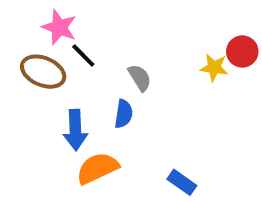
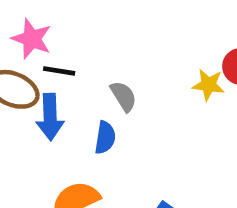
black line: (83, 56) -> (59, 71), turned -36
blue arrow: (75, 130) -> (50, 117), moved

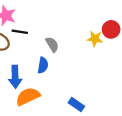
blue arrow: (50, 117) -> (15, 77), moved

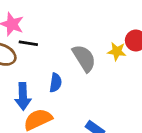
gray semicircle: (52, 44) -> (84, 58), moved, size x1.5

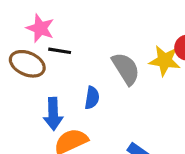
yellow star: (117, 51) -> (165, 61), size x1.4

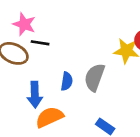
gray semicircle: (126, 69) -> (95, 77), moved, turned -128

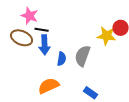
blue arrow: (35, 95) -> (45, 45), moved

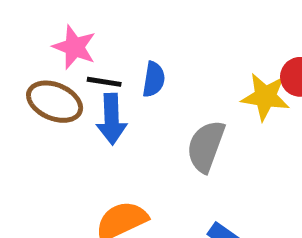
blue semicircle: (62, 59) -> (154, 79), moved

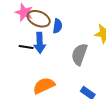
black line: (104, 82) -> (26, 47), moved
brown ellipse: (55, 102) -> (39, 19), moved

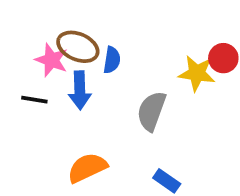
pink star: (24, 12) -> (51, 60), moved
black line: (26, 47) -> (34, 100), moved

